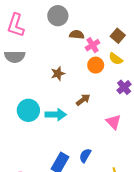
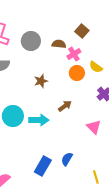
gray circle: (58, 16) -> (31, 41), moved
brown square: (118, 36) -> (82, 31), moved

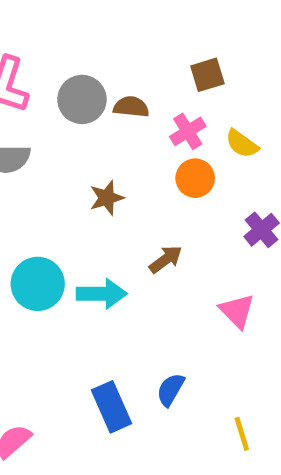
brown square: (82, 31) -> (207, 75), turned 32
brown semicircle: (59, 44) -> (131, 107), moved
yellow semicircle: (96, 67) -> (242, 144), moved
blue rectangle: (43, 166) -> (112, 407), turned -54

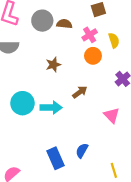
yellow semicircle: (242, 144) -> (114, 40), turned -144

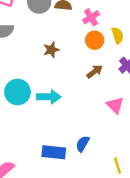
yellow semicircle: (114, 40) -> (118, 35), moved
brown arrow: (80, 92) -> (95, 72), moved
blue rectangle: (56, 158) -> (54, 152), turned -60

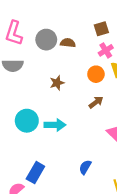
pink cross: (91, 17) -> (106, 50), moved
blue rectangle: (54, 152) -> (35, 173), moved, turned -66

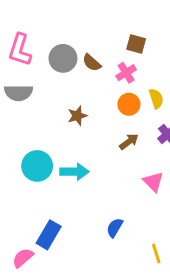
brown square: (101, 29) -> (136, 44), turned 32
brown semicircle: (68, 43) -> (92, 63), turned -144
pink cross: (106, 50) -> (126, 73), moved

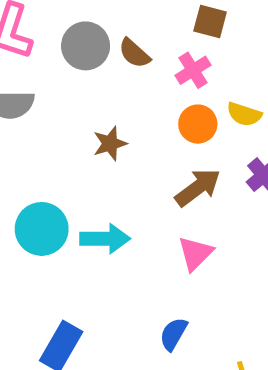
yellow semicircle: (156, 99) -> (244, 114), turned 126
brown arrow: (129, 142) -> (198, 187), size x1.4
pink triangle: (153, 182) -> (195, 253), moved, turned 30

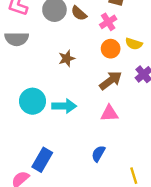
pink triangle: (195, 253) -> (109, 113), turned 42

